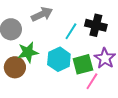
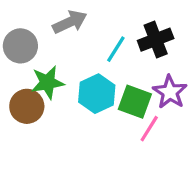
black cross: (96, 25) -> (156, 40), turned -35
green square: (83, 64) -> (135, 102), turned 35

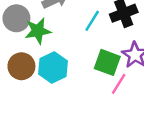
green star: (47, 82) -> (38, 31), moved
cyan hexagon: (97, 94) -> (53, 67), moved

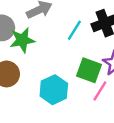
cyan hexagon: (53, 67) -> (54, 90), moved

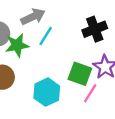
cyan line: (74, 30) -> (46, 36), moved

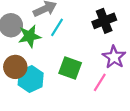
green square: (80, 74) -> (70, 68), moved
cyan hexagon: (47, 92) -> (31, 79), moved

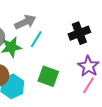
pink line: (100, 82) -> (88, 85), moved

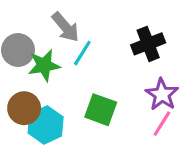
gray arrow: (25, 22) -> (65, 27), turned 75

